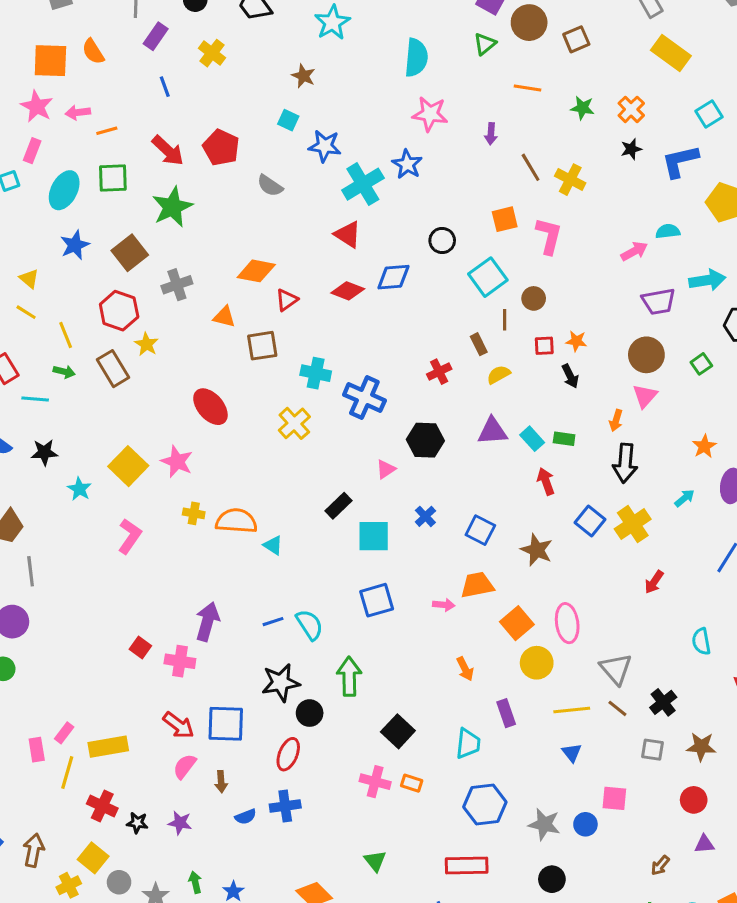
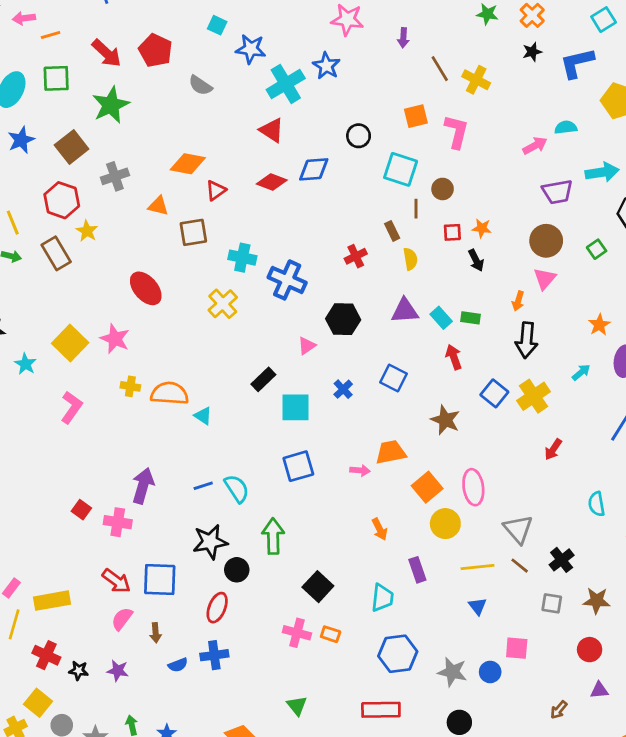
cyan square: (488, 277) -> (401, 169), turned -36
yellow semicircle: (499, 375) -> (410, 259), turned 110
blue square: (480, 530) -> (394, 378), moved

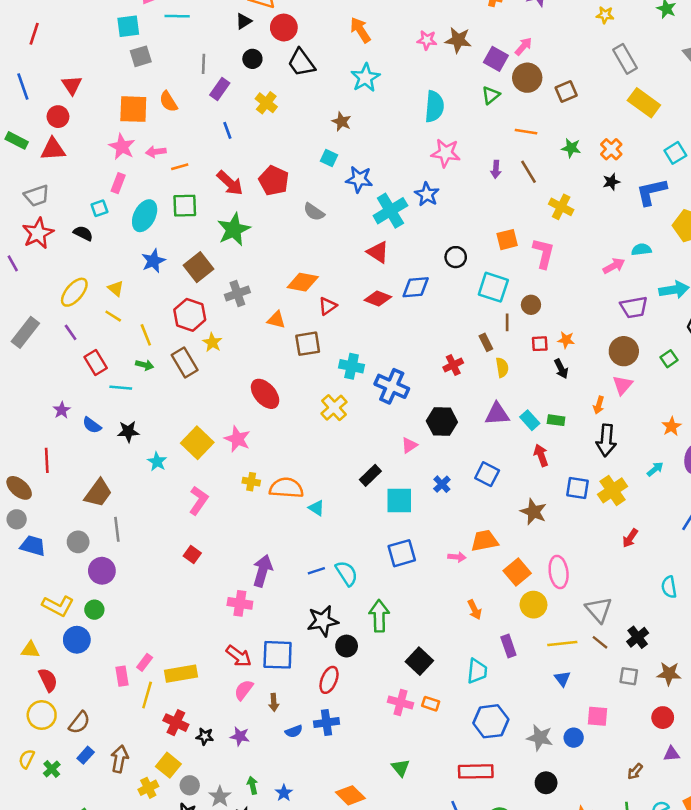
brown line: (440, 69) -> (528, 172), moved
blue square: (494, 393) -> (577, 488), turned -30
red square: (81, 510) -> (192, 554), moved

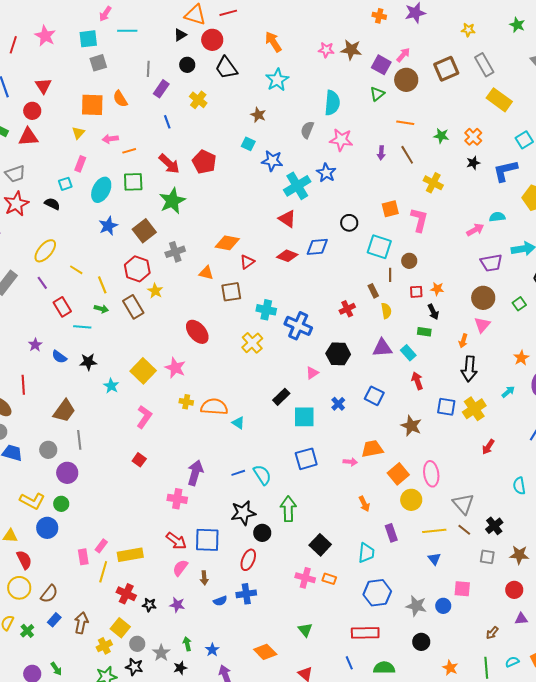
brown square: (566, 91) -> (446, 69), moved, size x1.4
pink star: (122, 147) -> (45, 36), moved
gray semicircle: (314, 212) -> (307, 130), moved, turned 78
yellow triangle: (116, 288) -> (78, 133), moved, turned 32
green rectangle: (556, 420) -> (424, 332), moved

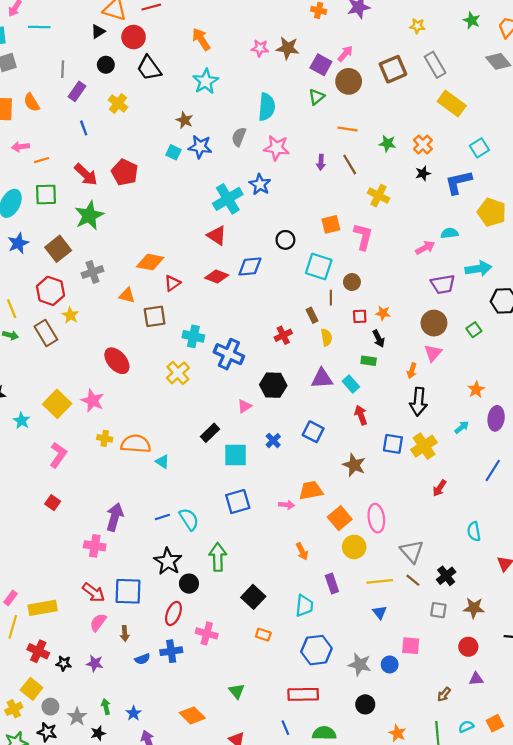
blue star: (272, 161) -> (200, 147), moved
black star: (243, 513) -> (168, 561), turned -30
pink cross: (305, 578) -> (207, 633), moved

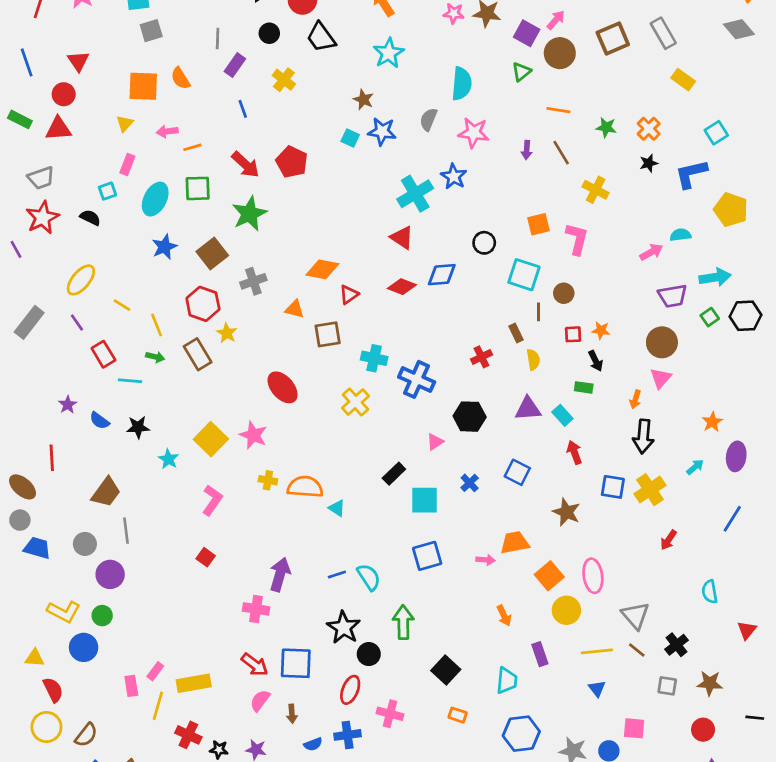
yellow rectangle: (452, 104) -> (683, 80), size x0.7
green square: (474, 330) -> (710, 317), moved

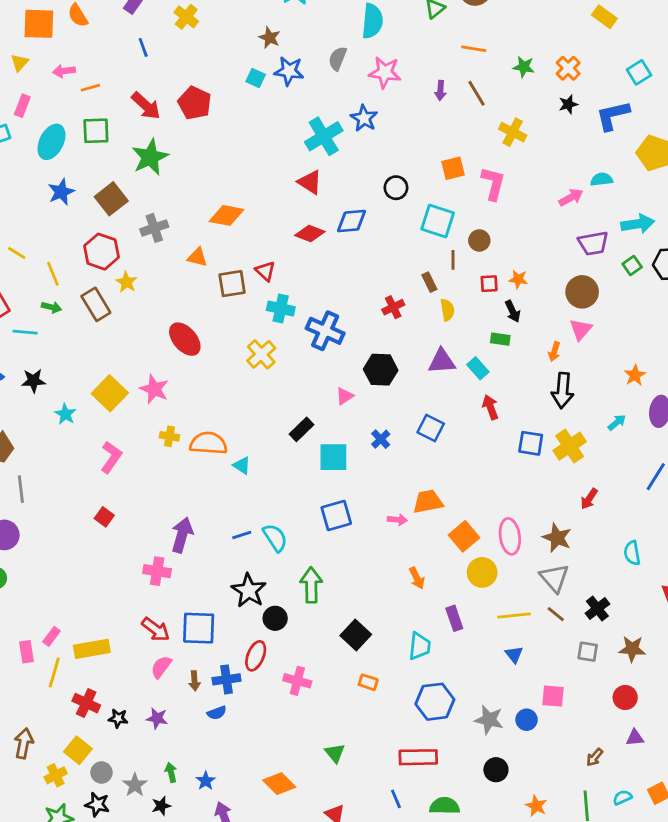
red triangle: (349, 295) -> (265, 271), moved, turned -42
brown star: (566, 512) -> (557, 538), moved
blue cross: (348, 735) -> (226, 679), moved

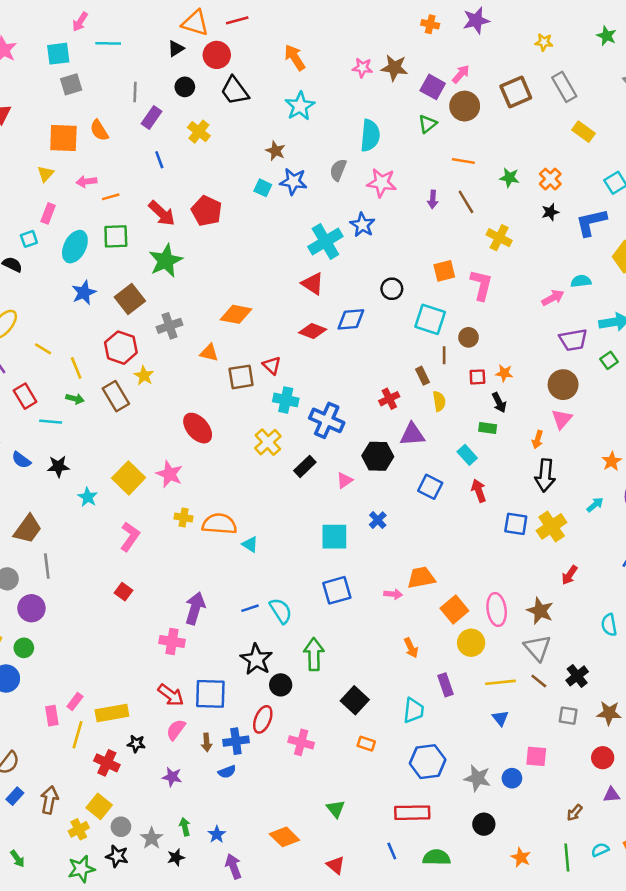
purple triangle: (442, 361) -> (412, 434), moved
blue square: (431, 428) -> (430, 487), moved
black rectangle: (302, 429) -> (305, 466), moved
black star: (118, 718) -> (136, 744), moved

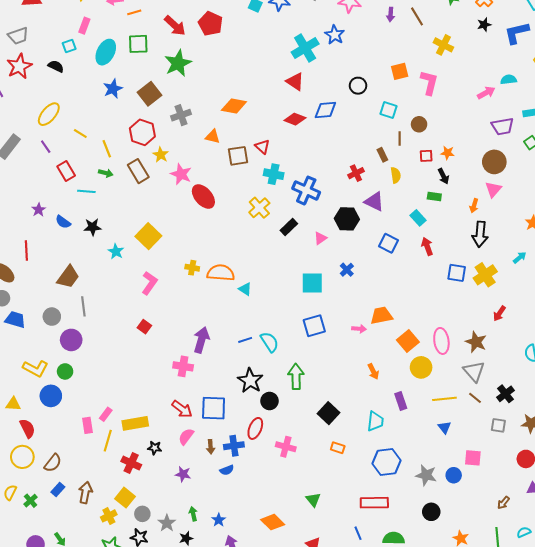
cyan square: (430, 319) -> (389, 110), size x0.7
purple triangle: (412, 434) -> (374, 202), turned 30
pink star: (169, 474) -> (181, 174), moved

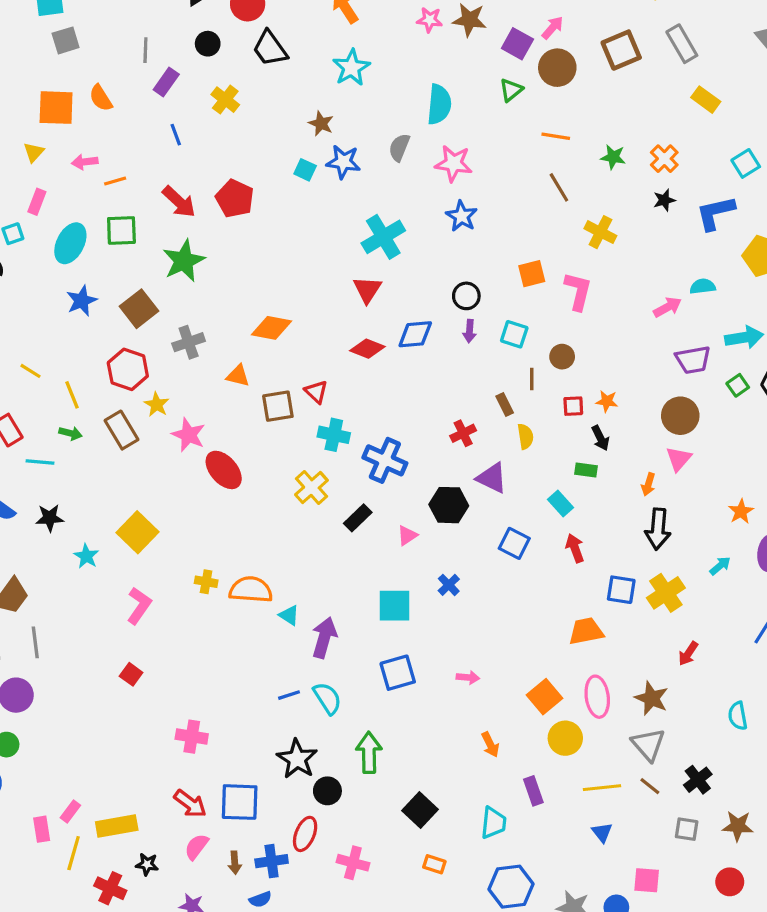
purple arrow: (391, 14) -> (470, 331), moved
blue star: (335, 35) -> (462, 216), moved
red triangle: (295, 82) -> (367, 290), turned 30
orange trapezoid: (381, 316) -> (586, 631), moved
purple arrow: (201, 340) -> (324, 638), moved

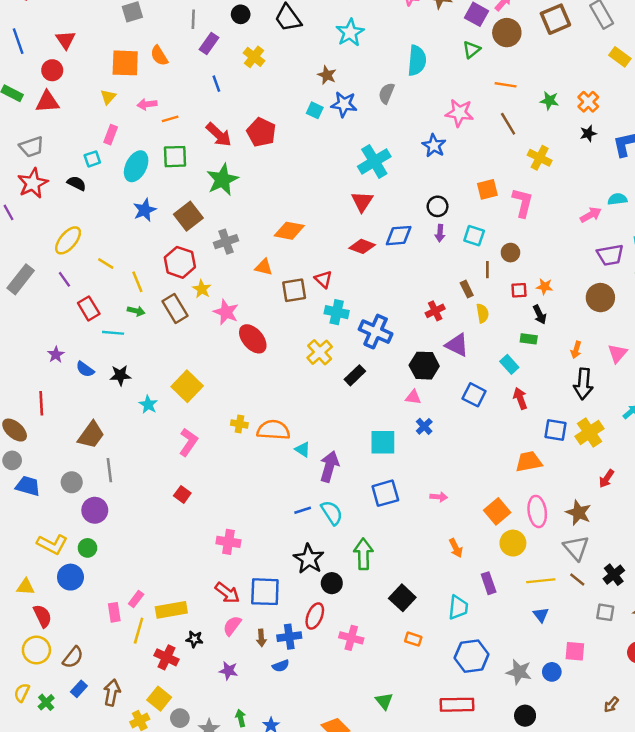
pink star: (454, 163) -> (459, 113), moved
pink triangle: (679, 459) -> (617, 353), moved
pink triangle: (407, 535) -> (413, 397), moved, turned 42

